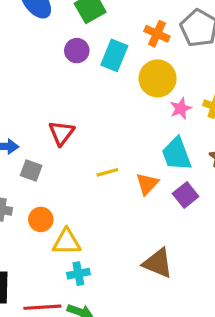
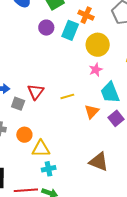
orange cross: (157, 34) -> (86, 15), moved
pink star: (181, 108) -> (96, 70), moved
red triangle: (61, 133) -> (36, 92), moved
yellow line: (107, 172) -> (67, 96), moved

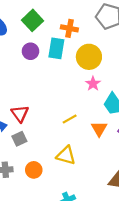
red triangle: (36, 92) -> (20, 114), moved
gray square: (18, 104) -> (19, 139), turned -32
yellow triangle: (41, 149) -> (66, 155), moved, turned 30

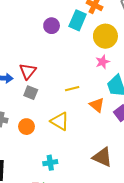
purple circle: (30, 51) -> (52, 26), moved
orange triangle: (99, 129) -> (97, 105), turned -35
gray square: (19, 139) -> (31, 93), moved, turned 32

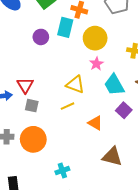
yellow line: (72, 89) -> (67, 106), moved
orange triangle: (97, 105) -> (95, 123), moved
yellow triangle: (60, 121) -> (75, 84), moved
orange circle: (26, 127) -> (33, 139), size x1.6

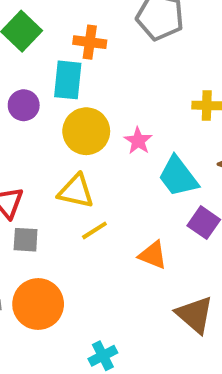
yellow circle: (95, 38) -> (86, 131), moved
yellow triangle: (75, 84) -> (76, 191), moved
brown triangle: (112, 156) -> (195, 315), turned 35

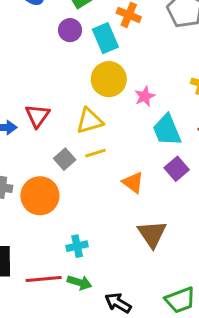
cyan rectangle: (68, 80) -> (105, 38), turned -44
purple circle: (24, 105) -> (70, 30), moved
yellow triangle: (76, 191) -> (90, 121), turned -44
gray square: (26, 240) -> (65, 159), moved, turned 30

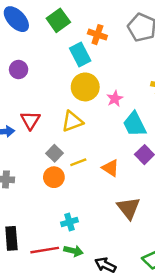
purple circle: (70, 30) -> (19, 70), moved
yellow line: (95, 153) -> (78, 162), moved
orange circle: (40, 196) -> (54, 177), moved, size x0.7

